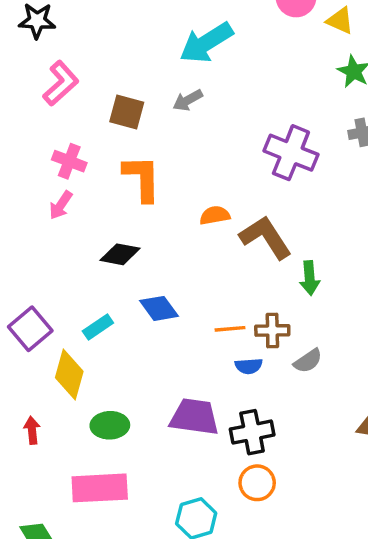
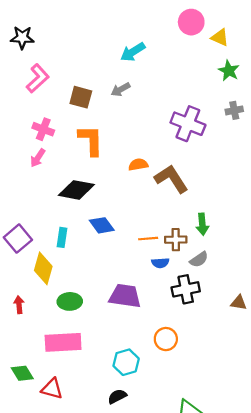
cyan arrow: (206, 43) -> (133, 52), size x0.7
black diamond: (120, 254) -> (76, 190), size x1.4
green arrow: (310, 278) -> (202, 224), moved
cyan rectangle: (98, 327) -> (62, 237), turned -48
black cross: (252, 432) -> (186, 289), moved

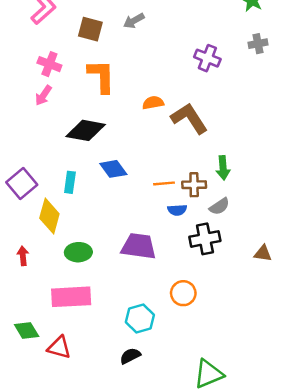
purple cross: (188, 124) -> (207, 58), size x0.7

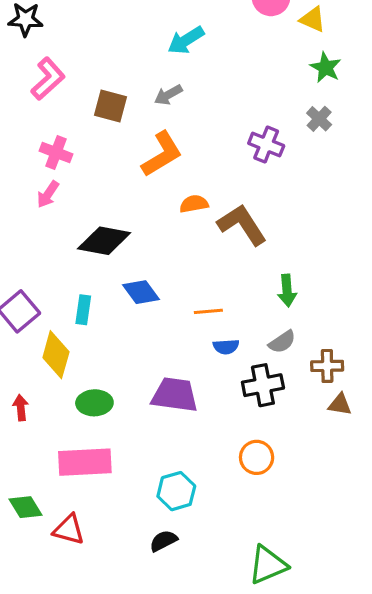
gray cross: (258, 44) -> (319, 119), moved, turned -36
orange L-shape: (101, 76) -> (162, 154), moved, turned 60
brown cross: (194, 185) -> (327, 366), moved
orange circle: (183, 293) -> (257, 457), moved

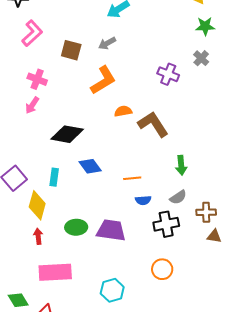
green star: (326, 67) -> (205, 26), turned -30
green ellipse: (94, 403) -> (76, 227), moved
red arrow: (21, 408) -> (38, 236), moved

